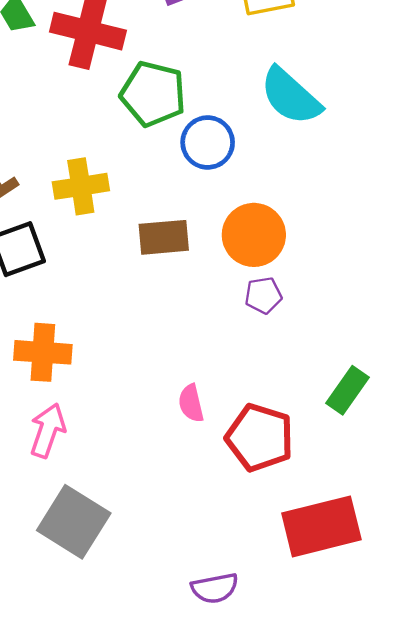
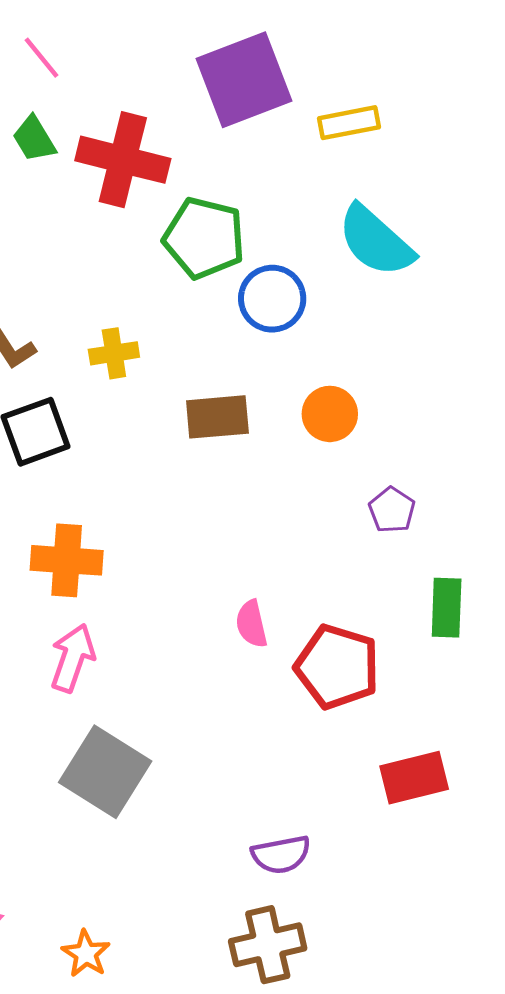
yellow cross: (81, 186) -> (114, 353), size x0.7
orange circle: (254, 235) -> (330, 414), size x0.7
purple pentagon: (263, 295) -> (392, 510), moved, turned -30
green rectangle: (347, 390) -> (447, 608), turned -33
red rectangle: (321, 526) -> (414, 778), size x0.7

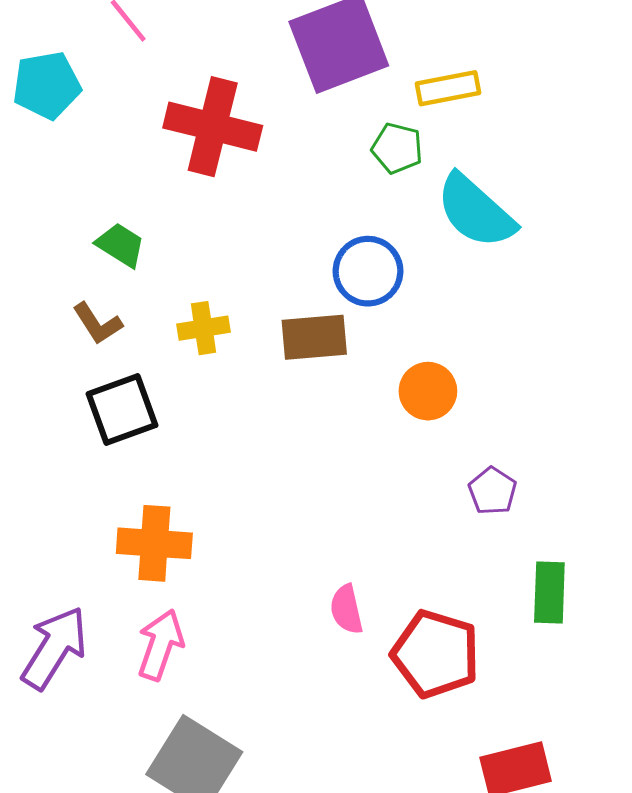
green trapezoid: (34, 139) -> (120, 245), moved, turned 153
green pentagon: (204, 238) -> (397, 148), moved, size x0.6
brown rectangle: (217, 417) -> (314, 337), moved

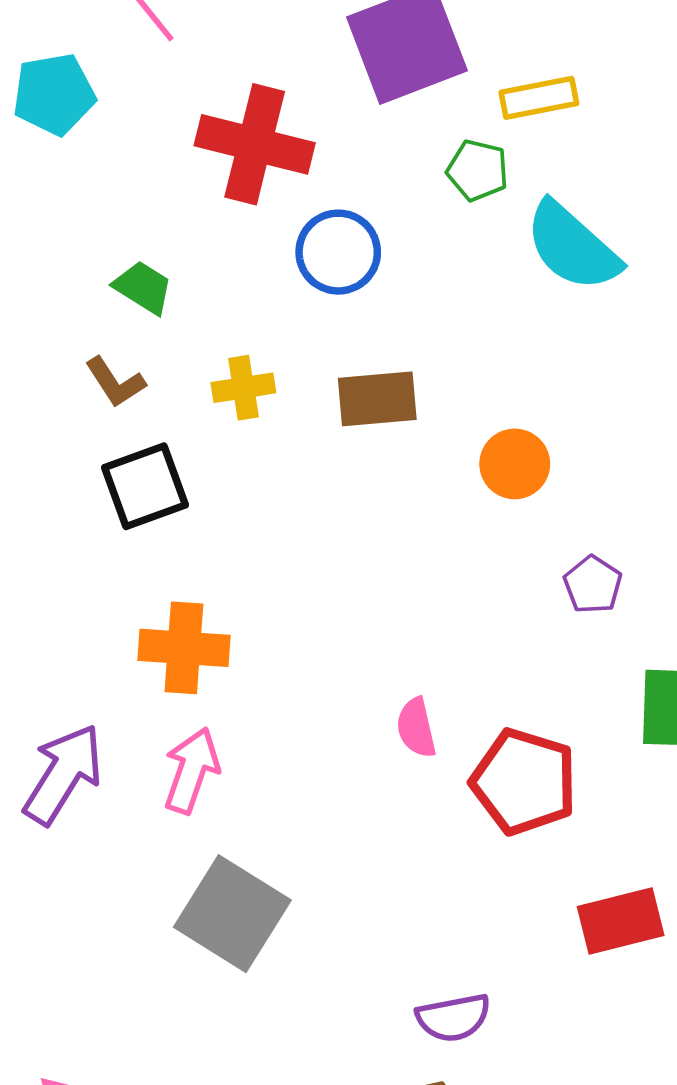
blue circle: (368, 271) -> (338, 252), moved

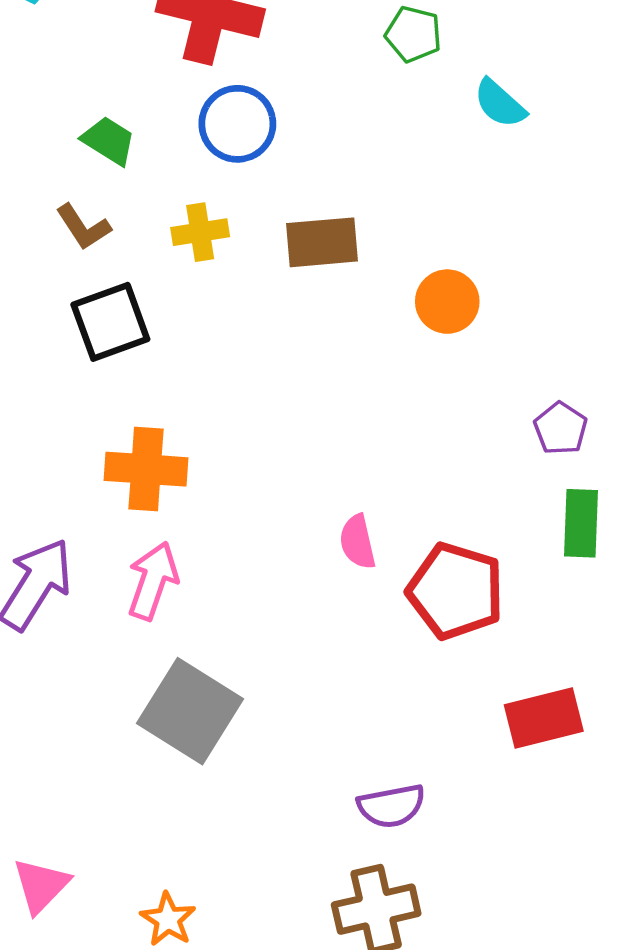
cyan semicircle: (572, 246) -> (500, 103), size x0.6
blue circle: (338, 252) -> (237, 124), moved
purple pentagon: (593, 585) -> (561, 428), moved

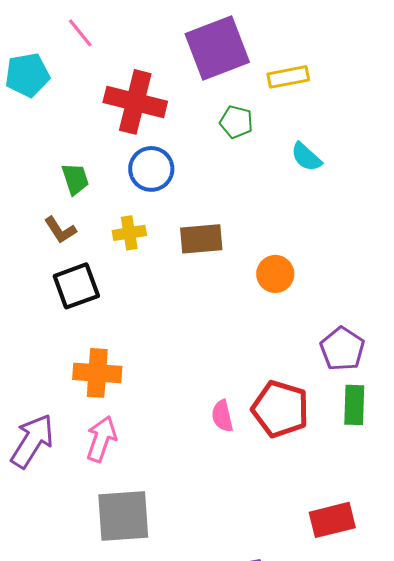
green pentagon: (413, 34) -> (236, 122), moved
green trapezoid: (109, 141) -> (75, 179), turned 40
purple pentagon: (561, 428) -> (342, 349), size x1.4
red pentagon: (456, 591) -> (280, 409), moved
gray square: (190, 711) -> (123, 516), turned -36

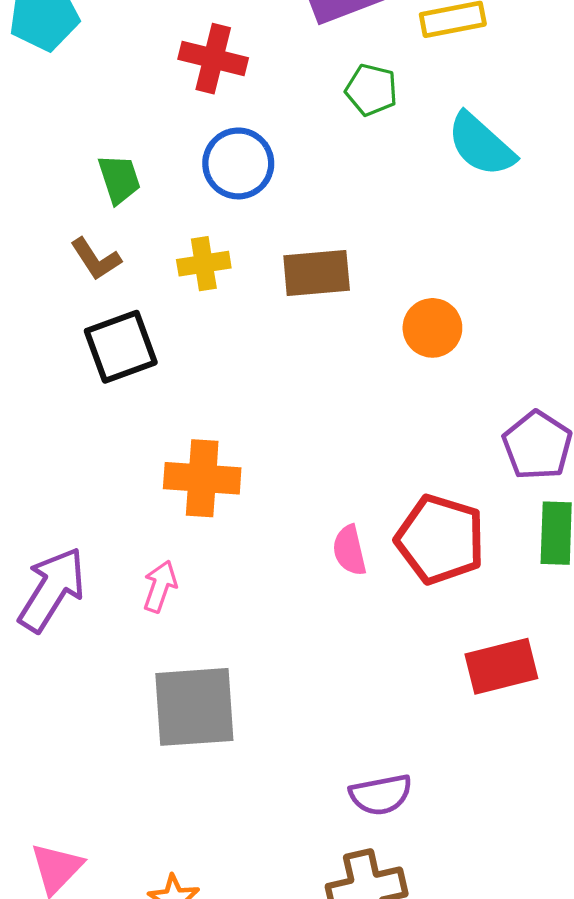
red cross: (135, 102) -> (213, 59), size x0.7
cyan semicircle: (306, 157) -> (481, 145), size x1.4
orange cross: (97, 373) -> (202, 478), moved
pink arrow: (101, 439) -> (160, 586), size x0.7
red rectangle: (332, 520) -> (501, 666), moved

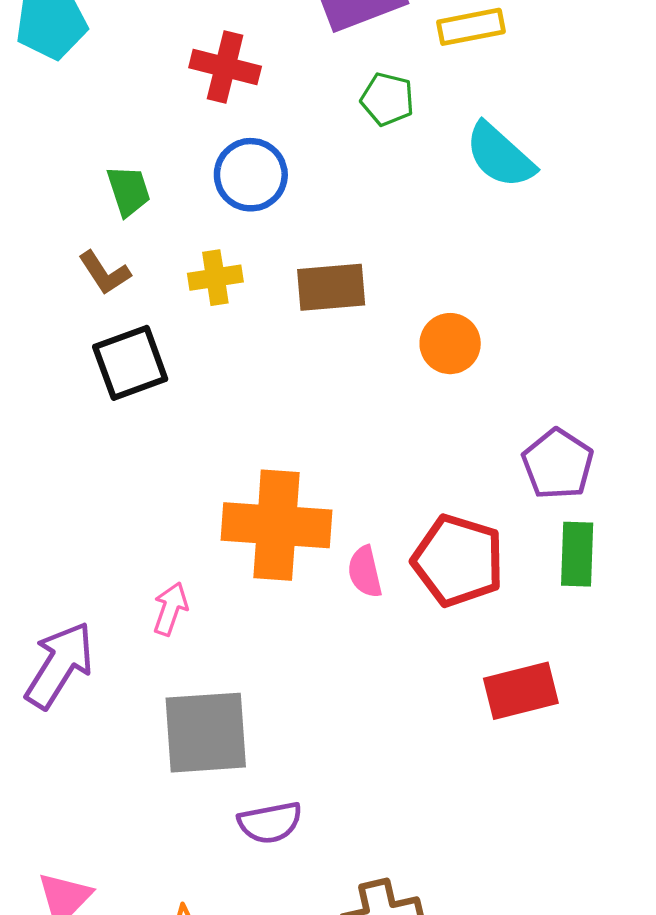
orange cross: (202, 478) -> (276, 525), moved, size x1.4
purple arrow: (52, 589) -> (59, 665), moved
purple semicircle: (381, 795) -> (270, 823), moved

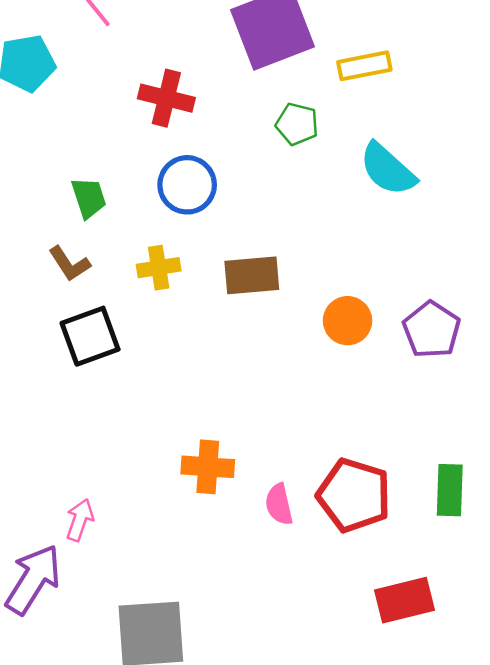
purple pentagon: (558, 464) -> (432, 330), moved
orange cross: (276, 525) -> (208, 467), size x0.6
pink arrow: (170, 609) -> (80, 520), moved

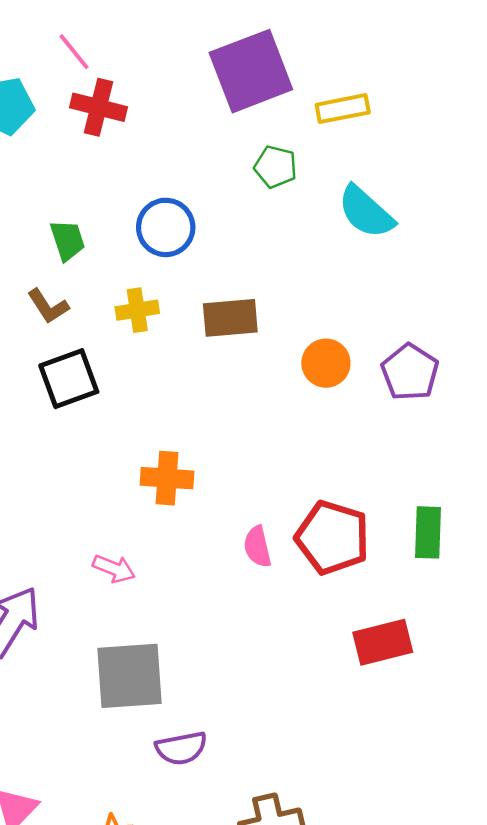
red cross: (166, 98) -> (99, 107), moved
orange cross: (208, 467) -> (167, 478), moved
pink arrow: (80, 520) -> (114, 569), moved, turned 93

